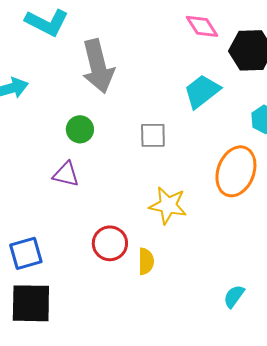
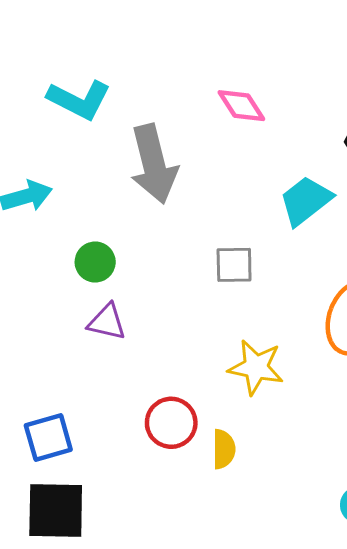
pink diamond: (202, 26) -> (241, 106), moved
green circle: (80, 129) -> (95, 262), moved

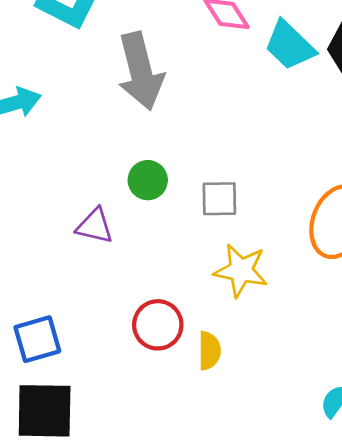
cyan trapezoid: (306, 201) -> (290, 45), moved, turned -98
green circle: (95, 262) -> (148, 180), moved
gray square: (234, 265) -> (219, 199), moved

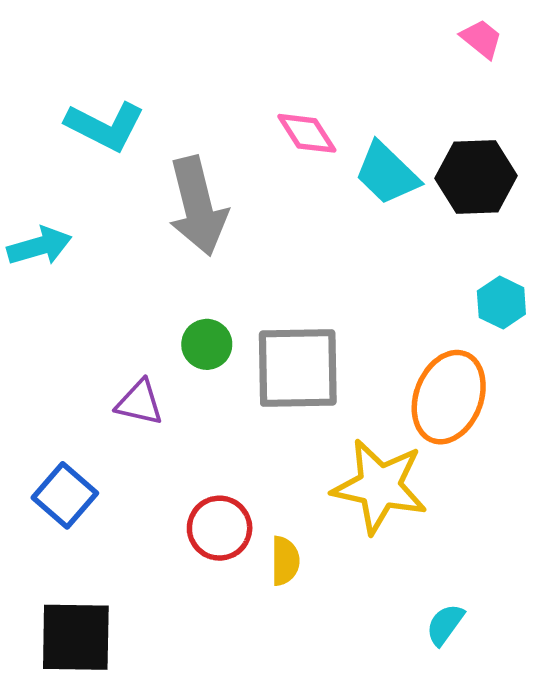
gray square: (219, 199) -> (298, 368), size x1.8
yellow star: (241, 270) -> (380, 486), moved, size x1.4
blue square: (37, 339) -> (65, 495), moved, turned -33

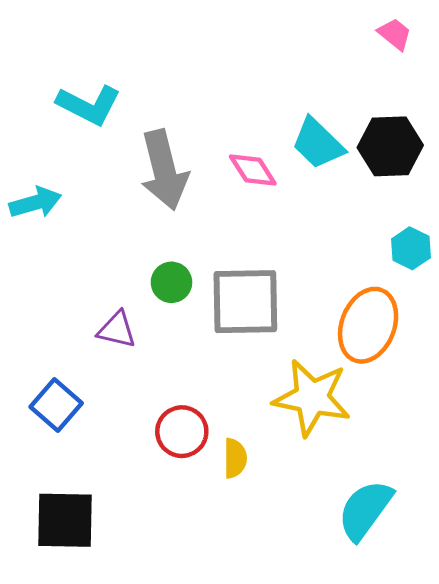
pink diamond: (307, 133) -> (253, 170), moved
cyan semicircle: (445, 624) -> (365, 510), size x1.8

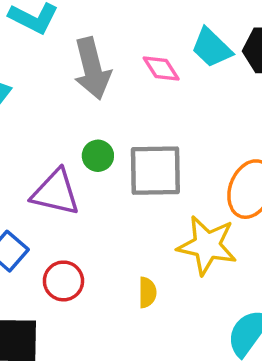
purple triangle: (117, 330) -> (55, 193), size x1.6
red circle: (182, 432) -> (63, 281), moved

